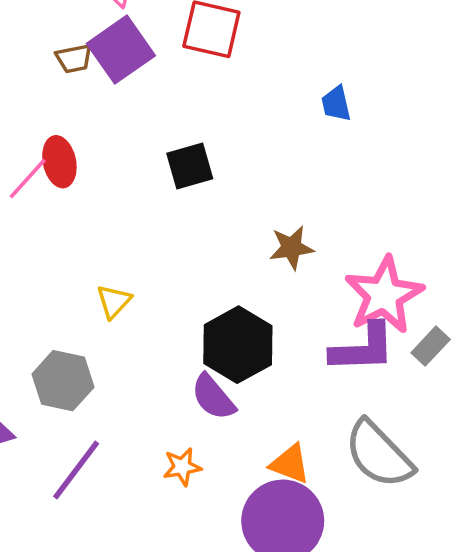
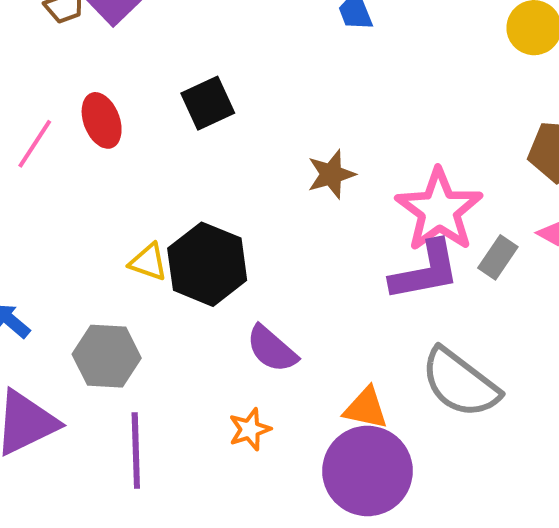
red ellipse: (59, 162) -> (102, 120), moved
yellow triangle: (114, 301) -> (148, 262), turned -45
black hexagon: (238, 345) -> (207, 264), moved
purple line: (76, 470) -> (136, 451), turned -30

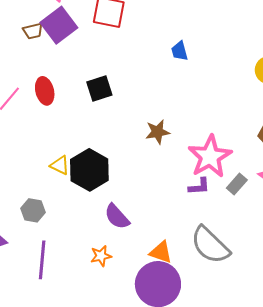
purple L-shape: (425, 271) -> (199, 186), size x0.6
gray hexagon: (107, 356) -> (33, 210), size x0.7

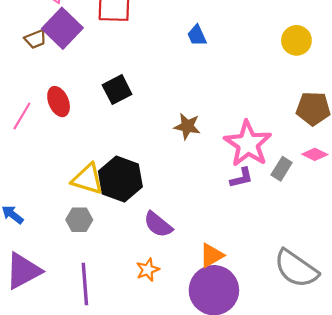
brown star: (158, 132) -> (187, 126), turned 30
yellow triangle: (60, 165) -> (88, 179), size x1.5
gray hexagon: (33, 210) -> (79, 220), moved
gray semicircle: (210, 245) -> (296, 269), moved
orange triangle: (161, 252) -> (212, 255), turned -40

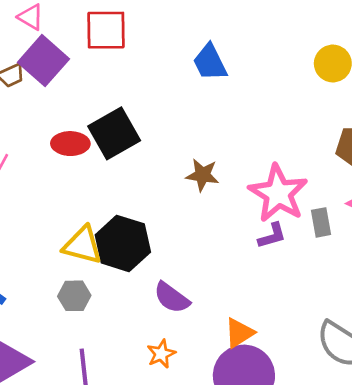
blue trapezoid: (197, 35) -> (210, 62), size x1.4
black square: (117, 90) -> (114, 133), size x1.4
red ellipse: (59, 102) -> (70, 144), moved, turned -64
gray rectangle: (282, 169) -> (321, 222), turned -40

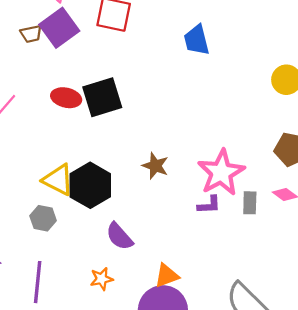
blue trapezoid: (210, 62) -> (197, 40), moved
brown star: (202, 175) -> (155, 166), moved

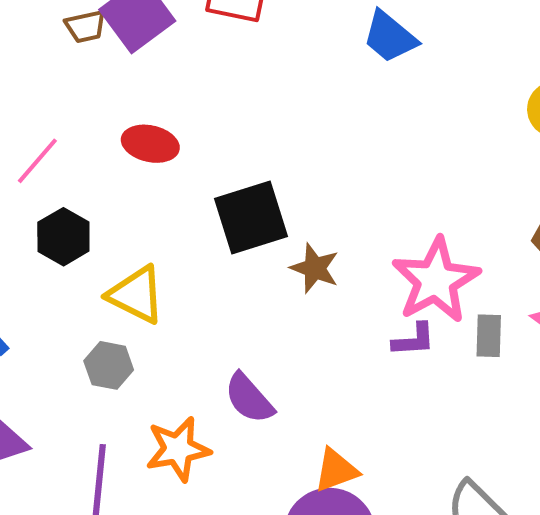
blue trapezoid: (197, 40) -> (390, 37), turned -36
black square: (102, 97) -> (251, 218), moved
black hexagon: (90, 185) -> (63, 237), moved, size x0.7
orange star: (102, 279) -> (178, 449), moved, size x1.5

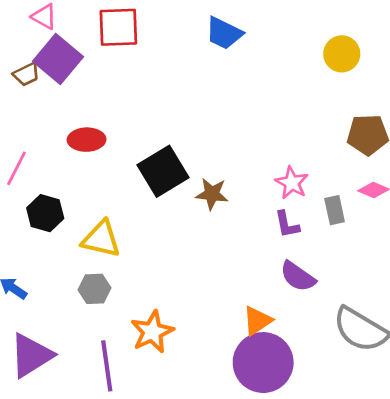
pink star: (436, 280) -> (292, 183), size x0.6
purple L-shape: (414, 340) -> (287, 224), turned 96
purple semicircle: (249, 398) -> (298, 276), moved

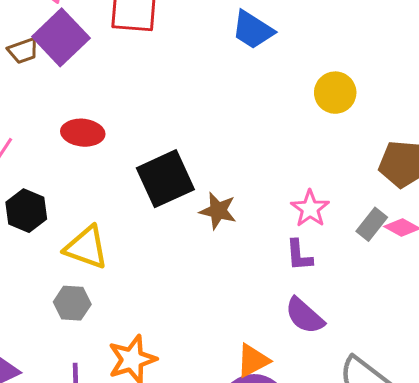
yellow circle: (342, 54) -> (335, 93), moved
gray rectangle: (335, 210) -> (372, 224), moved, turned 44

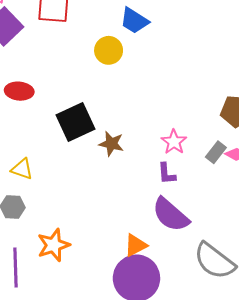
yellow circle: (335, 93) -> (109, 50), moved
yellow triangle: (86, 247) -> (22, 169), size x0.7
purple semicircle: (305, 316) -> (171, 215), size x1.4

